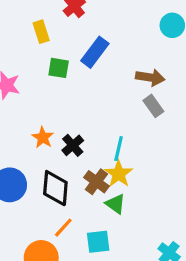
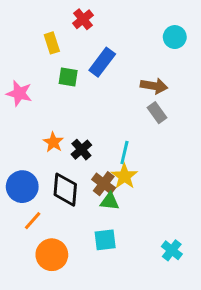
green triangle: (115, 204) -> (110, 201), moved, turned -30
orange line: (63, 228) -> (33, 221), moved

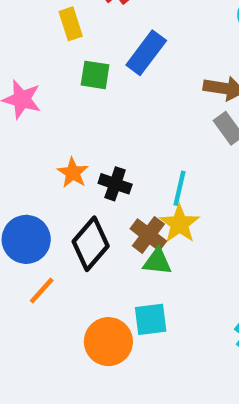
black cross: (81, 150) -> (115, 184), turned -30
black diamond: (65, 190) -> (91, 244), turned 36
orange circle: (52, 255) -> (108, 342), moved

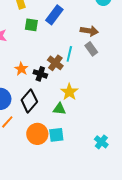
cyan line: (179, 188) -> (69, 54), moved
brown cross: (148, 235) -> (55, 63), moved
orange circle: (108, 342) -> (37, 134), moved

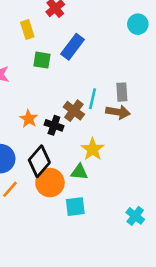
brown arrow: (89, 31) -> (118, 112), moved
gray rectangle: (91, 49) -> (122, 92), turned 32
orange circle: (37, 134) -> (50, 183), moved

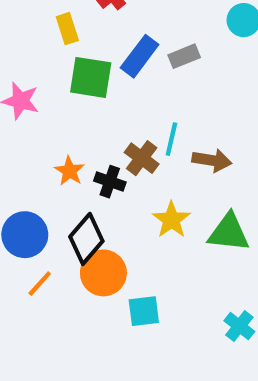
green square: (42, 60) -> (91, 77), size x1.5
gray rectangle: (122, 92) -> (184, 56), moved, turned 72
green triangle: (79, 172) -> (229, 233), moved, size x1.5

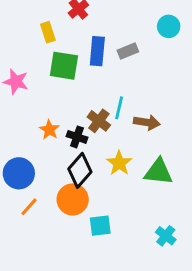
blue rectangle: (140, 56) -> (97, 51), turned -32
black diamond: (86, 239) -> (80, 170), moved

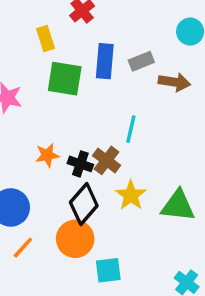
brown cross: (99, 121) -> (106, 160), moved
brown arrow: (147, 122) -> (174, 82), moved
orange star: (49, 130) -> (47, 155), turned 30

